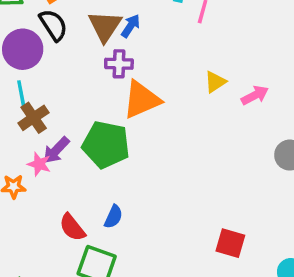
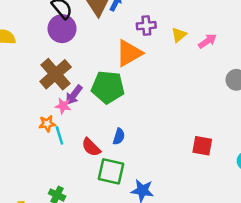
purple circle: (23, 49) -> (62, 29), moved
purple cross: (119, 64) -> (146, 26), moved
cyan line: (21, 94) -> (59, 135), moved
brown cross: (34, 118) -> (56, 74), size x1.5

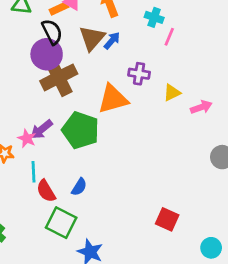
brown cross: (56, 74) -> (59, 77), moved
cyan line: (59, 135) -> (34, 172), moved

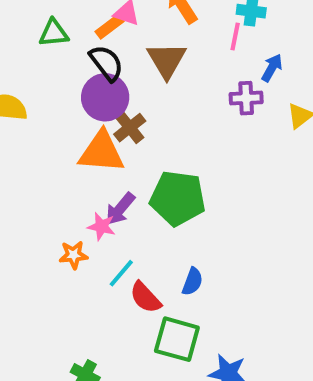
pink line: (169, 37) -> (235, 37), moved
blue arrow: (112, 41) -> (272, 68), moved
brown cross: (59, 77) -> (130, 128), size x0.6
orange triangle: (113, 99) -> (101, 152), moved, turned 32
cyan line: (34, 172) -> (121, 273), turned 55

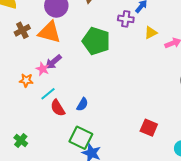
brown cross: (130, 128) -> (22, 30), moved
green pentagon: (178, 198) -> (96, 41), moved
green square: (177, 339) -> (81, 138), moved

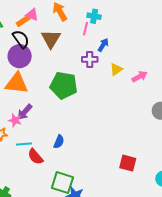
cyan line: (48, 94) -> (24, 144), turned 42
blue semicircle: (82, 104) -> (59, 142), moved

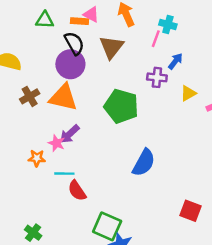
orange rectangle: (23, 21) -> (80, 21), turned 32
blue semicircle: (59, 142) -> (144, 163), moved, size x1.6

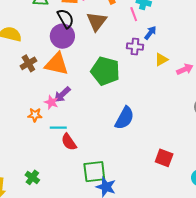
pink line: (156, 39) -> (134, 14), turned -40
green square: (107, 226) -> (94, 172), turned -30

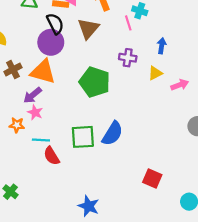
blue arrow: (150, 33) -> (162, 46), moved, turned -32
purple arrow: (62, 95) -> (32, 95), moved
green square: (94, 172) -> (83, 137), moved

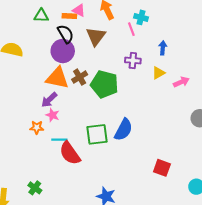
brown cross: (13, 70) -> (80, 77), moved
red semicircle: (52, 156) -> (70, 153), size x1.4

